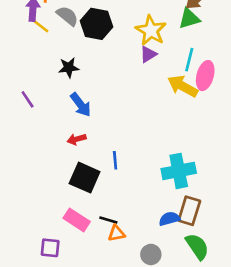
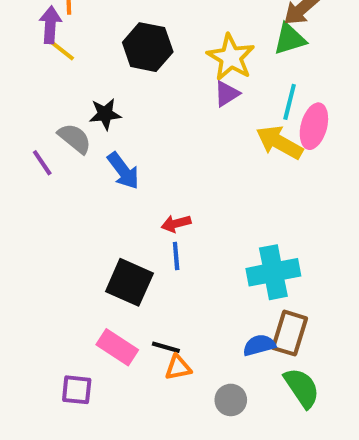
gray semicircle: (67, 16) -> (75, 138), moved
red arrow: (77, 139) -> (176, 224), moved

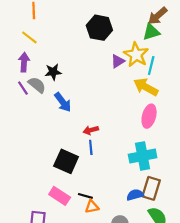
purple arrow: (50, 25) -> (24, 62), moved
black hexagon: (148, 47) -> (99, 28), moved
yellow star: (231, 57) -> (136, 55), moved
pink ellipse: (314, 126) -> (149, 116), moved
purple line: (42, 163) -> (23, 88), moved

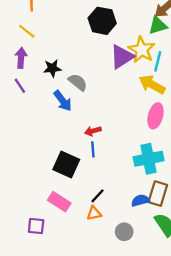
purple triangle: (118, 61) -> (122, 57), size x1.6
gray semicircle: (37, 85) -> (78, 82), moved
black line: (85, 196) -> (98, 196), moved, turned -64

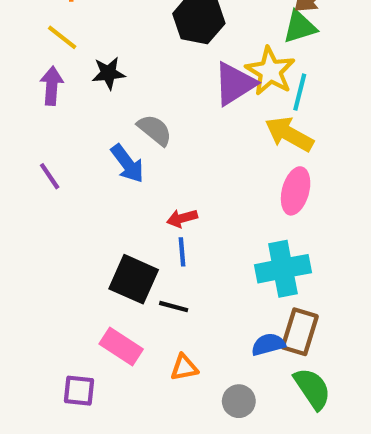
black star: (52, 68) -> (108, 73), moved
purple line: (20, 86) -> (50, 176), moved
black line: (98, 196) -> (174, 307), moved, turned 63

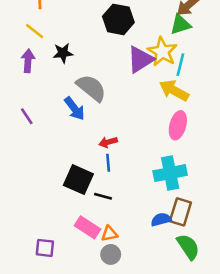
gray semicircle: (155, 130) -> (91, 88), size x1.4
pink rectangle: (121, 346) -> (87, 227), moved
gray circle: (239, 401) -> (111, 254), moved

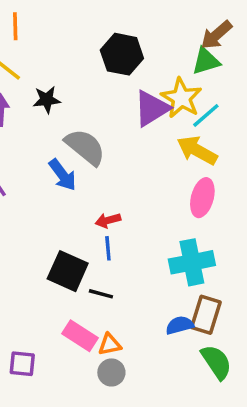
cyan line: (180, 65) -> (206, 115), turned 35

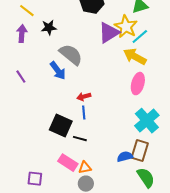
cyan cross: (192, 262) -> (147, 121), moved, turned -30

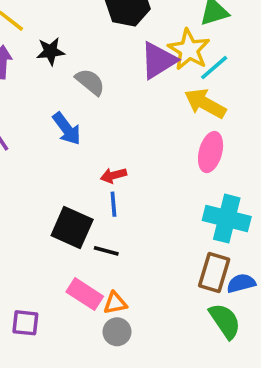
gray semicircle: (71, 55) -> (90, 82), moved, size x0.7
cyan cross: (147, 121) -> (227, 219), turned -35
blue semicircle: (125, 157) -> (241, 283), moved

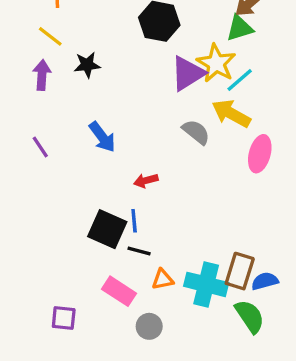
gray semicircle: (90, 82) -> (196, 132), moved
pink ellipse: (211, 152) -> (260, 154), moved
blue line: (113, 204) -> (134, 221), moved
cyan cross: (227, 219) -> (206, 284), moved
orange triangle: (115, 303) -> (163, 279), moved

